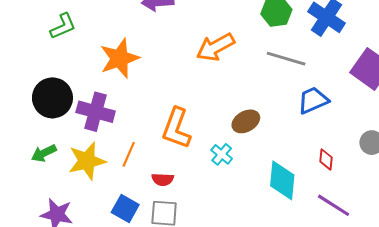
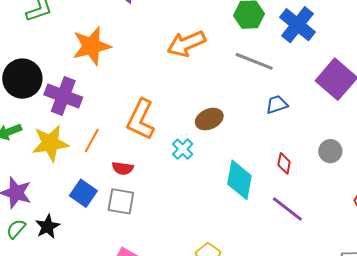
blue trapezoid: (313, 100) -> (277, 104), size x0.7

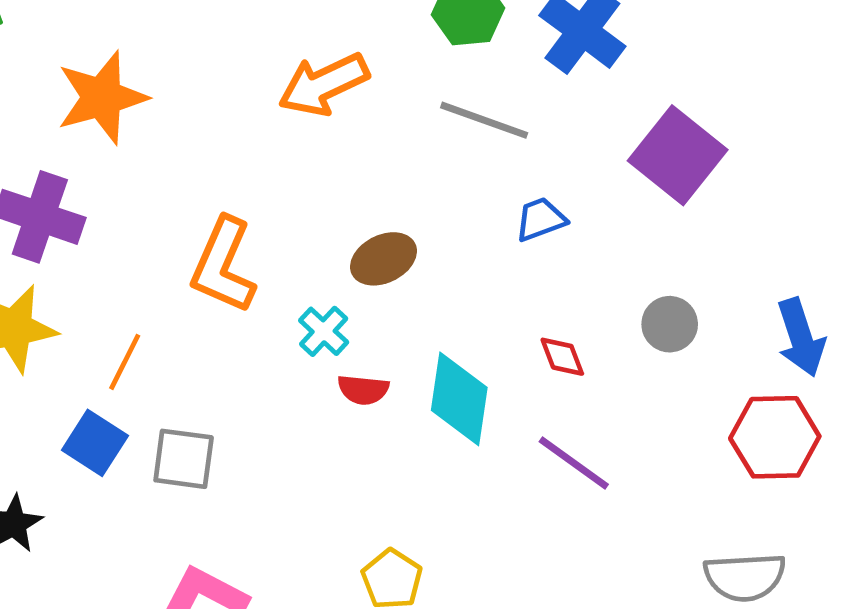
orange line: (92, 141) -> (125, 362), moved
red diamond: (284, 163) -> (562, 357), turned -30
red semicircle: (123, 168) -> (363, 390), moved

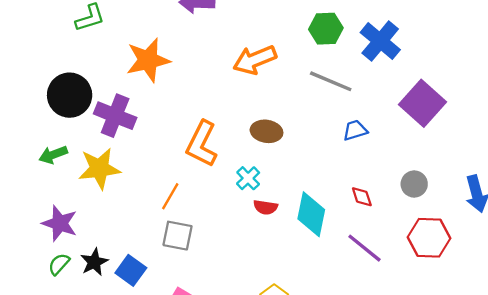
brown ellipse: (383, 259) -> (267, 131), moved, turned 32
orange line: (125, 362) -> (170, 196), moved
red hexagon: (775, 437) -> (429, 238), moved
blue square: (95, 443) -> (131, 270), moved

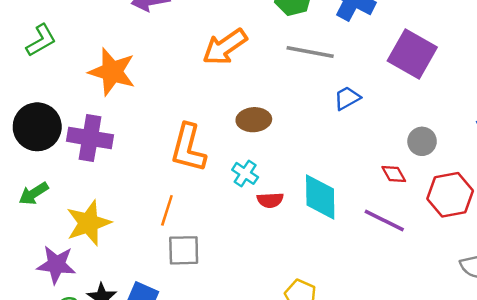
orange star: (148, 60) -> (112, 72), turned -30
yellow star: (99, 168) -> (89, 223), moved
red diamond: (362, 197) -> (394, 174), moved

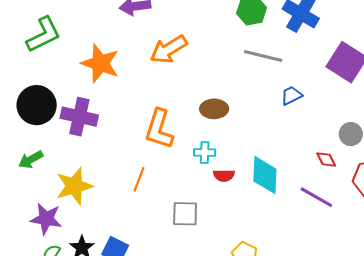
green L-shape: (41, 40) -> (44, 35), size x1.4
orange arrow: (225, 47) -> (169, 49), moved
cyan cross: (245, 173) -> (205, 153), turned -35
gray square: (184, 250) -> (185, 214), moved

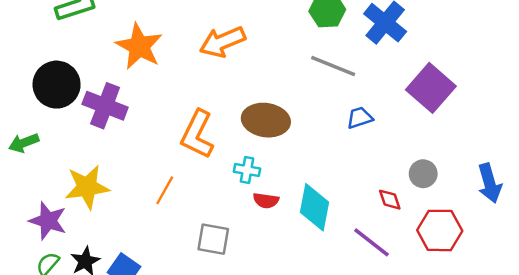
brown ellipse: (214, 109) -> (266, 120), size x1.4
green arrow: (31, 160) -> (24, 143), moved

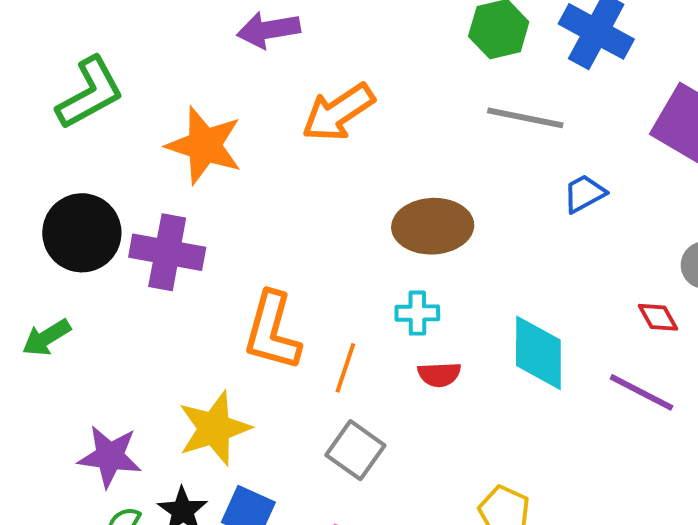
orange L-shape: (197, 134) -> (272, 331), moved
yellow star: (87, 187) -> (214, 428), moved
orange line: (165, 190) -> (345, 368), moved
red semicircle: (266, 201) -> (439, 374), moved
gray square: (213, 239) -> (355, 450), moved, turned 36

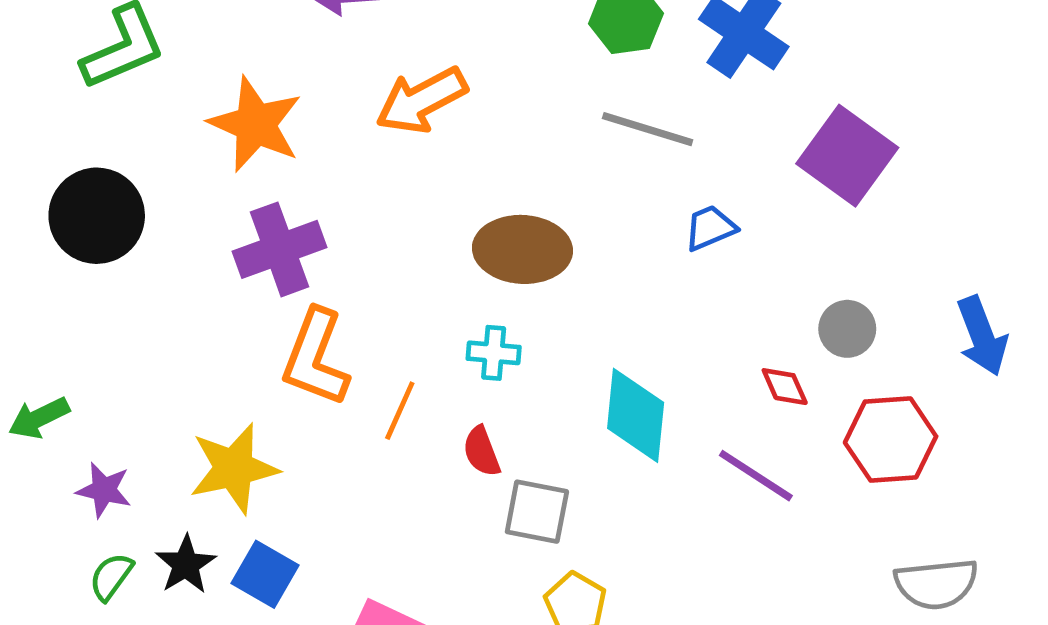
purple cross: (167, 252) -> (280, 249), moved, turned -36
green arrow: (46, 338) -> (39, 418), moved
red semicircle: (439, 374) -> (482, 452), moved, turned 66
gray square: (355, 450) -> (537, 512), moved, turned -30
purple star: (110, 456) -> (104, 490), size x0.7

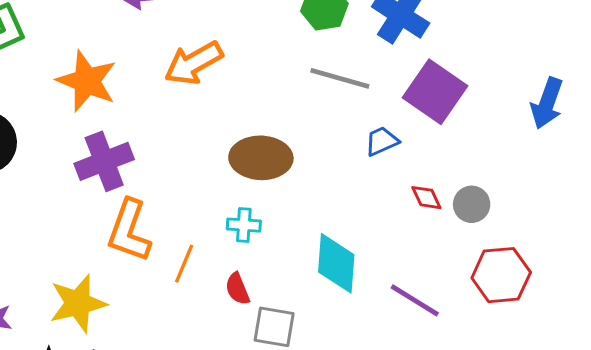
purple square: (847, 156) -> (435, 92), moved
blue arrow: (982, 336) -> (547, 103), moved, turned 42
red diamond: (785, 387) -> (426, 198), moved

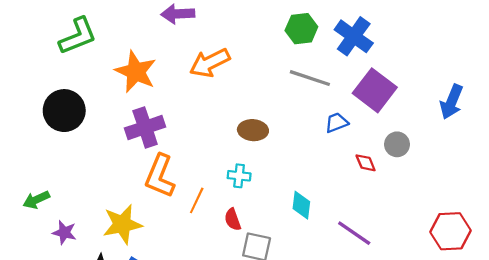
brown ellipse: (261, 158) -> (253, 130), size x0.7
gray circle: (472, 204) -> (397, 144), moved
cyan diamond: (336, 263) -> (301, 205), size x0.7
red hexagon: (501, 275) -> (450, 231), moved

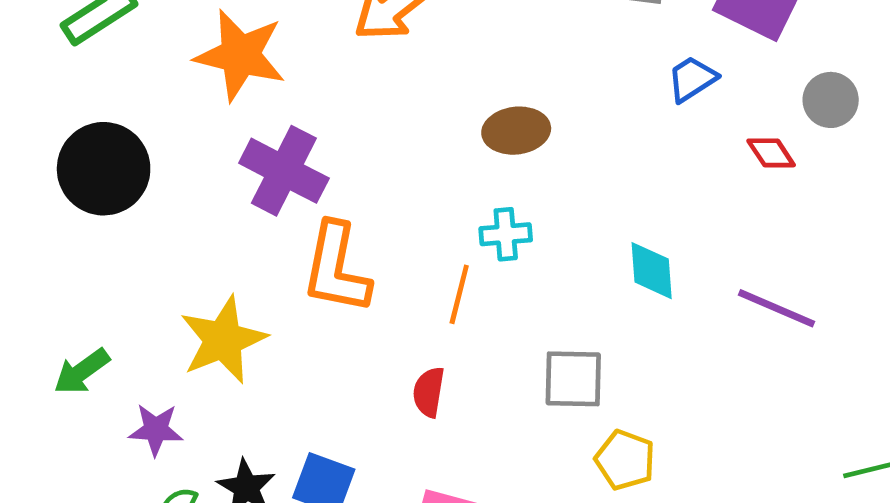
purple cross: (145, 128) -> (284, 171), turned -33
orange line: (197, 200) -> (459, 294), moved
red semicircle: (233, 219) -> (429, 392), moved, turned 40
yellow star: (122, 224) -> (223, 340), moved

